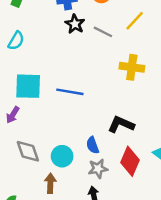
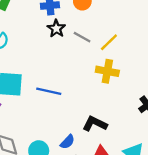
yellow line: (135, 21) -> (109, 42), moved
blue semicircle: (93, 145) -> (67, 142), turned -119

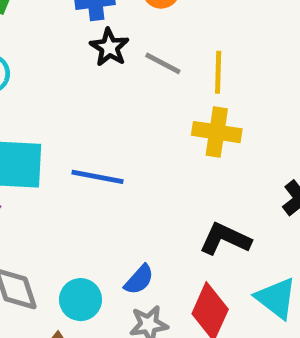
yellow line: (109, 42) -> (218, 72), turned -42
black L-shape: (95, 124) -> (225, 239), moved

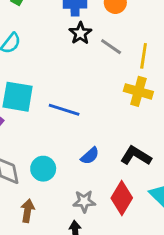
blue semicircle: (139, 280) -> (90, 156), moved
cyan circle: (81, 300) -> (43, 169), moved

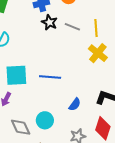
yellow cross: (138, 91) -> (98, 53), turned 36

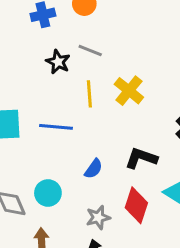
black star: (49, 22) -> (58, 62), moved
yellow line: (96, 28) -> (89, 94), moved

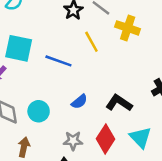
yellow cross: (129, 91) -> (128, 28), moved, turned -35
yellow line: (89, 94) -> (91, 42), turned -40

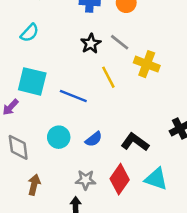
cyan circle: (39, 111) -> (59, 137), moved
cyan triangle: (141, 137) -> (156, 179), turned -30

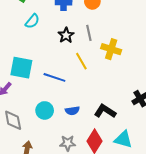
cyan semicircle: (30, 33) -> (32, 21), moved
gray line: (120, 42) -> (89, 33), turned 42
blue semicircle: (94, 139) -> (72, 111), turned 32

